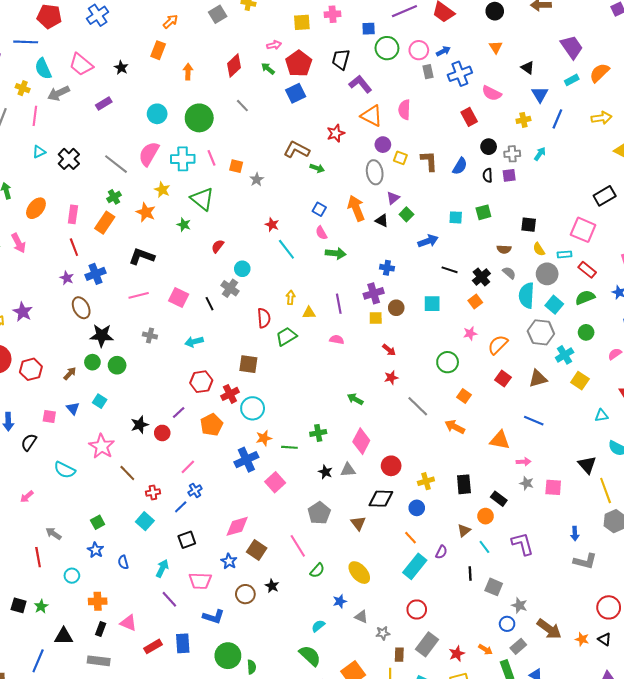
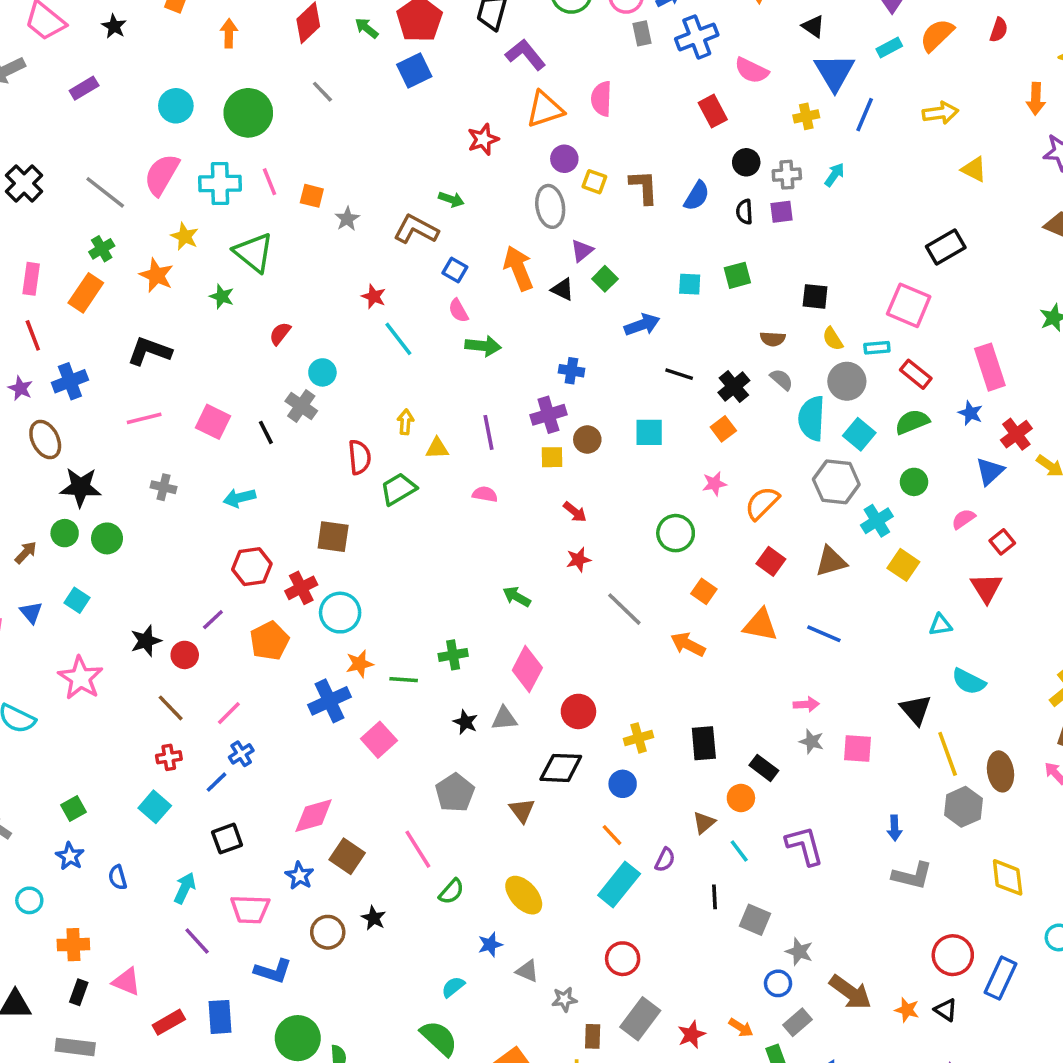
blue triangle: (540, 94) -> (835, 72), size x1.4
orange triangle: (372, 116) -> (545, 109), turned -45
brown L-shape: (297, 150) -> (416, 229), moved
orange triangle: (500, 440) -> (760, 625), moved
brown line: (127, 473) -> (171, 708), moved

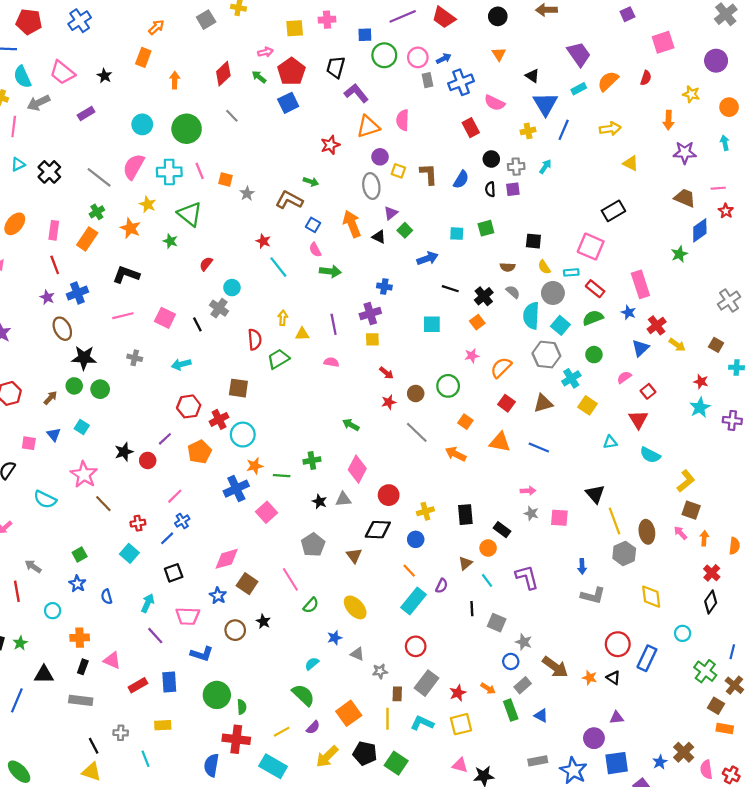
brown circle: (587, 440) -> (416, 393), moved
cyan semicircle: (969, 681) -> (650, 455), moved
brown line: (171, 708) -> (103, 504), moved

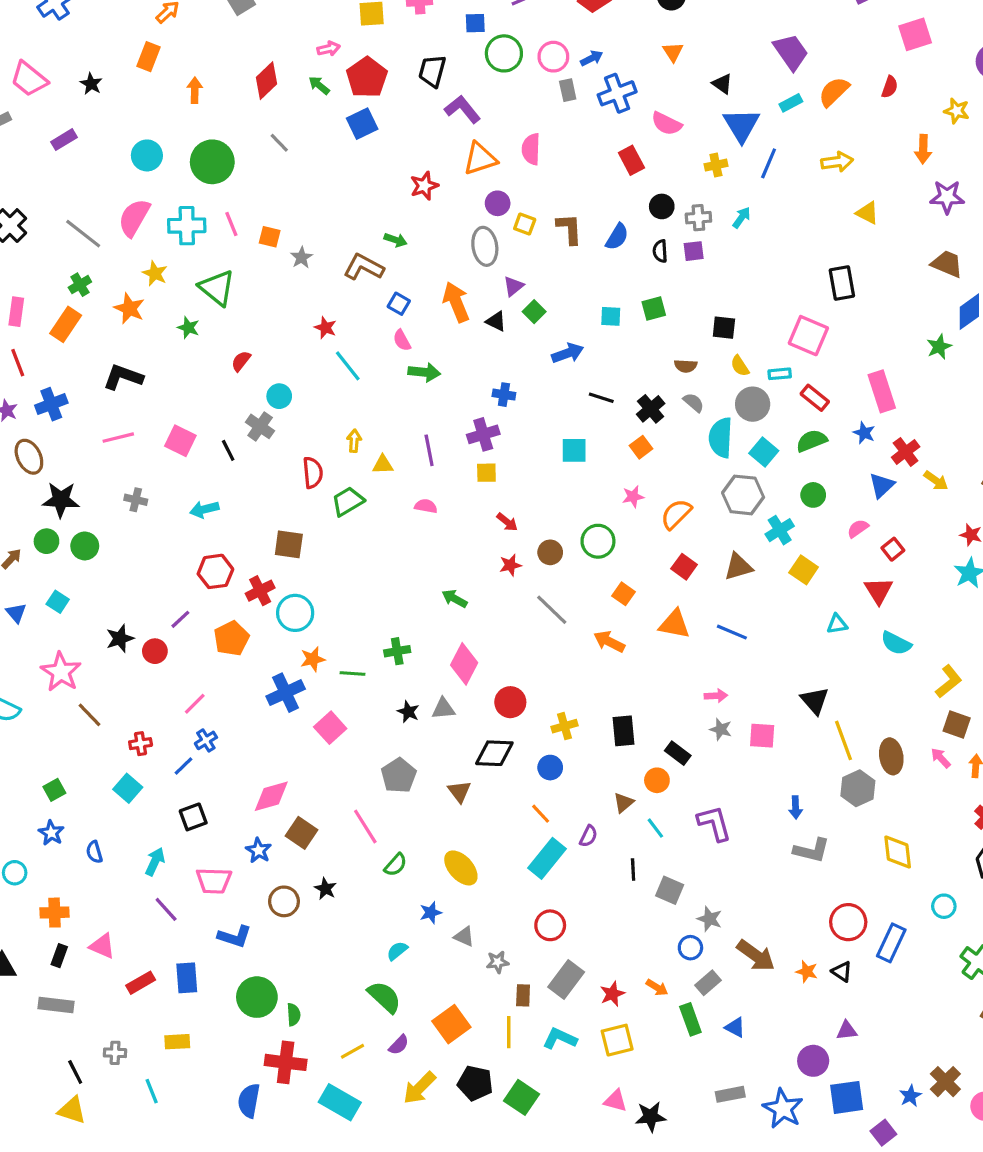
black rectangle: (613, 211) -> (842, 283), turned -70

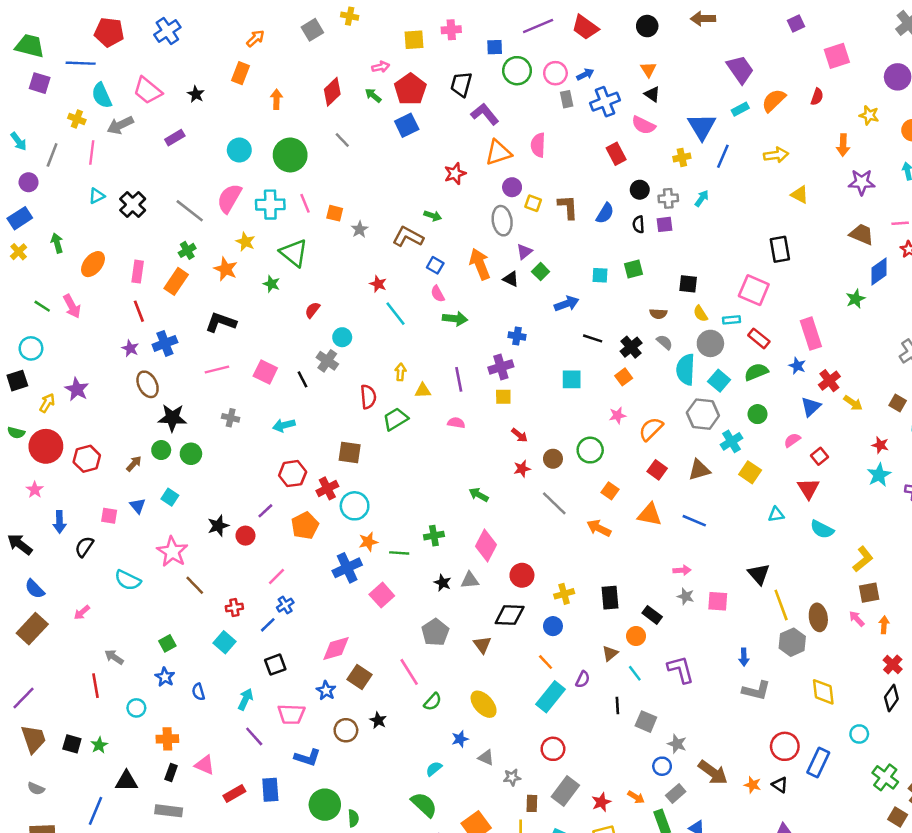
black triangle: (722, 84) -> (652, 94), moved
brown square: (957, 724) -> (869, 593), turned -30

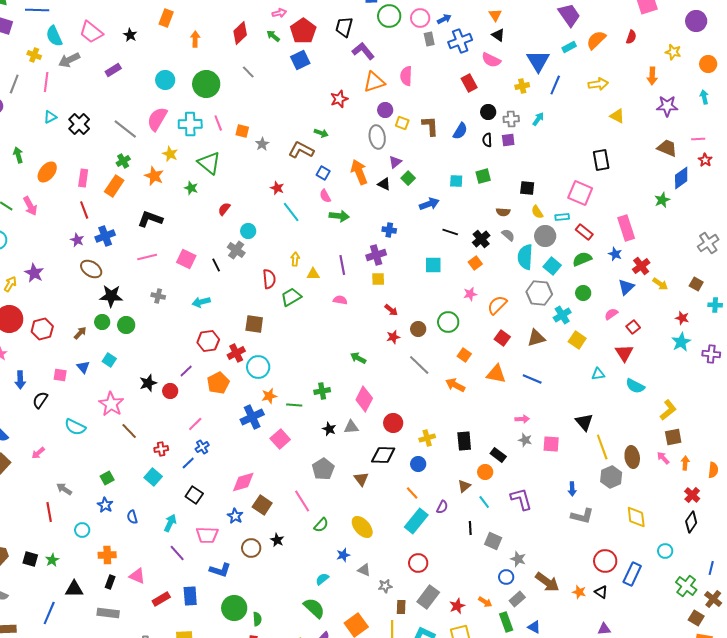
brown ellipse: (148, 384) -> (91, 269), turned -30
black square: (275, 665) -> (194, 495), turned -36

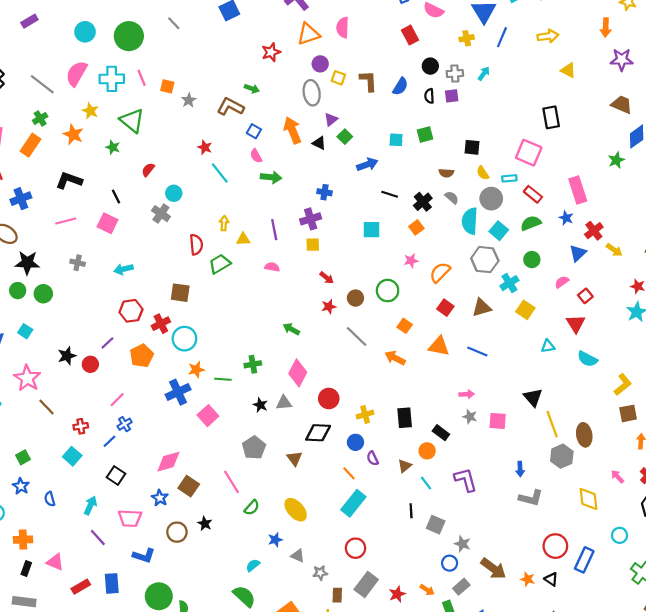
black line: (216, 265) -> (116, 196), moved
pink arrow: (663, 458) -> (617, 477), moved
purple semicircle: (442, 507) -> (373, 458), moved, turned 128

